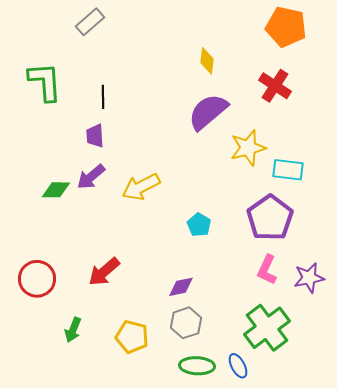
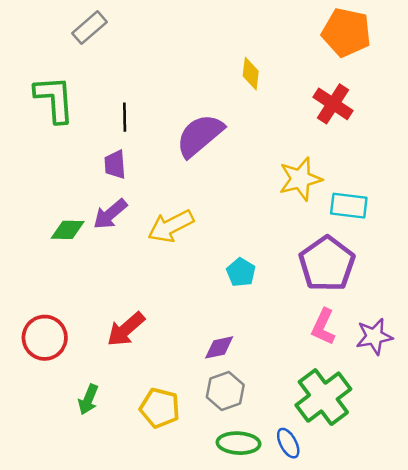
gray rectangle: (90, 22) -> (90, 28), moved
purple semicircle: (208, 112) -> (200, 135), moved

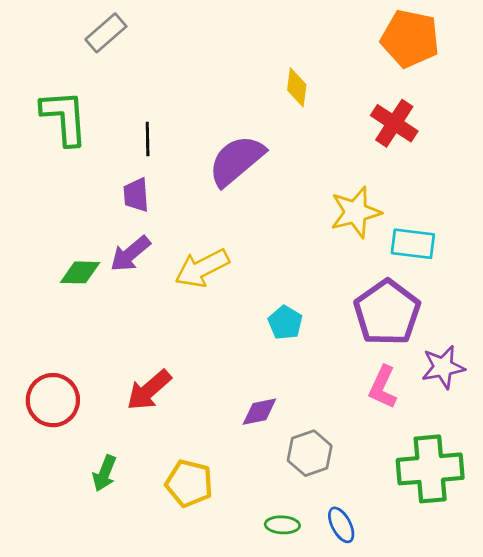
purple star: (374, 336) -> (443, 367), moved
gray hexagon: (225, 391) -> (310, 453), moved
green cross: (323, 397) -> (430, 469), moved, turned 32
green ellipse: (239, 443) -> (282, 525), size x0.7

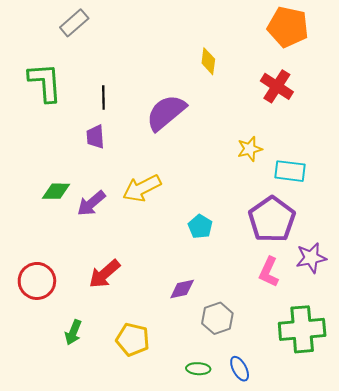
yellow star: (356, 212) -> (250, 149), size x0.7
purple arrow: (130, 254) -> (91, 203), moved

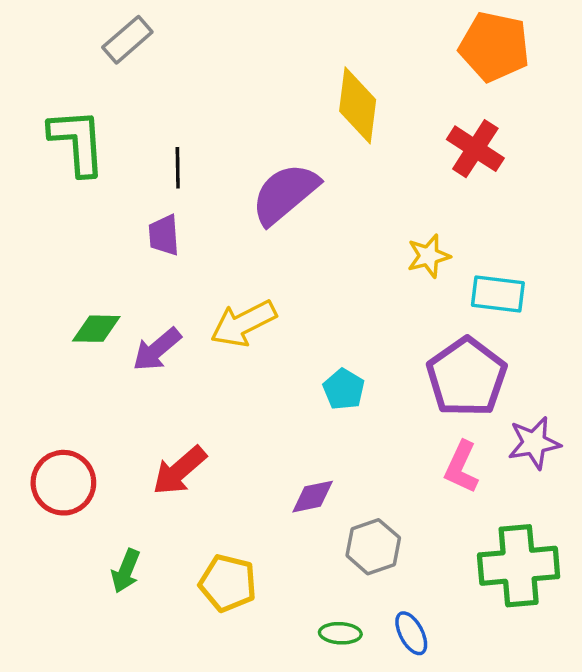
yellow diamond: (208, 61) -> (358, 105), size x1.6

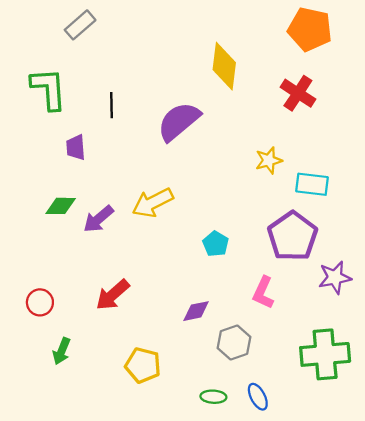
purple trapezoid: (164, 235) -> (76, 147), moved
pink L-shape: (461, 467) -> (263, 293), moved
red circle: (63, 483) -> (40, 302), size x0.7
green arrow: (126, 571) -> (62, 351), moved

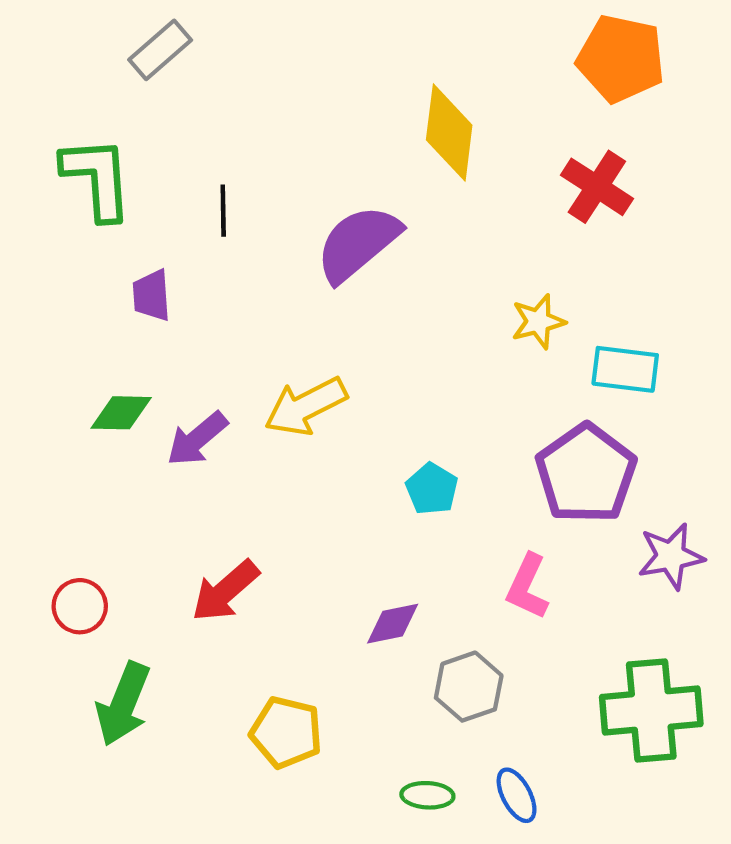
green arrow: (62, 351) -> (123, 704), size x1.5

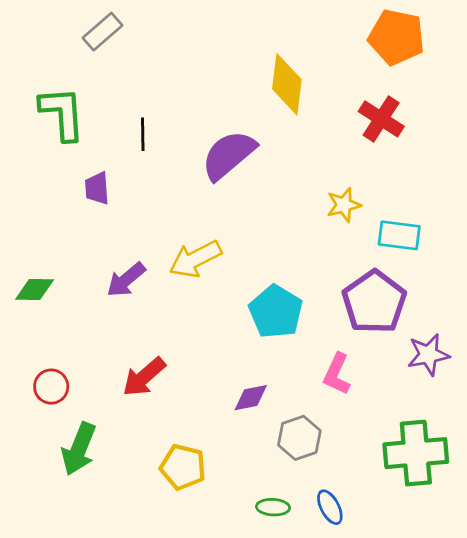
green diamond: (121, 413) -> (35, 289), moved
cyan pentagon: (432, 489) -> (276, 312), size x1.6

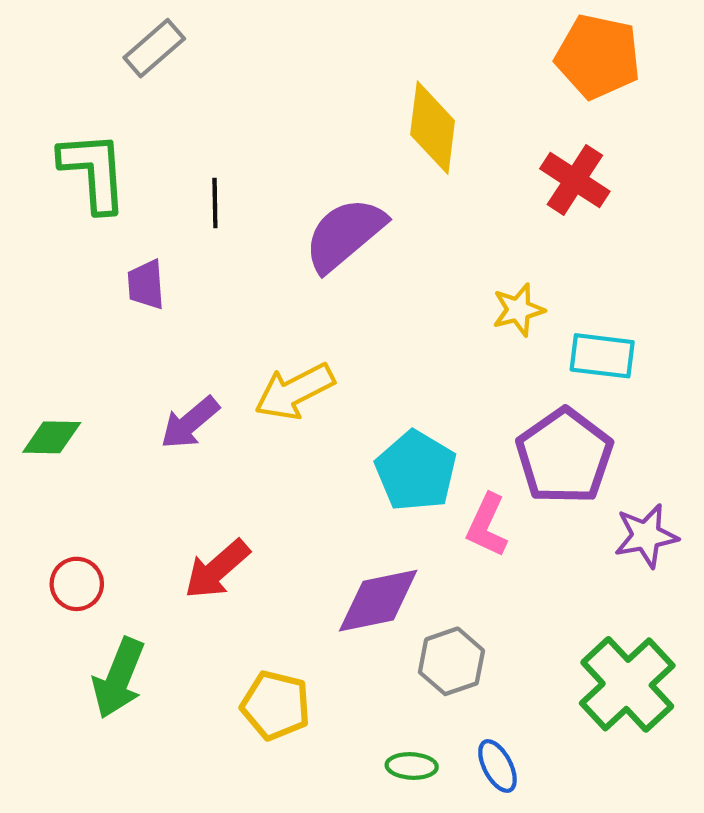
pink L-shape: (337, 374) -> (487, 525), moved
purple diamond: (251, 398) -> (378, 601), size x1.6
green cross: (416, 453) -> (627, 684), turned -38

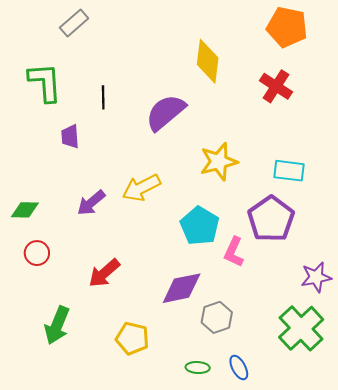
yellow star: (518, 310) -> (219, 162), moved, size x1.5
purple star: (646, 536) -> (316, 277), moved
red circle: (77, 584) -> (37, 253), moved

